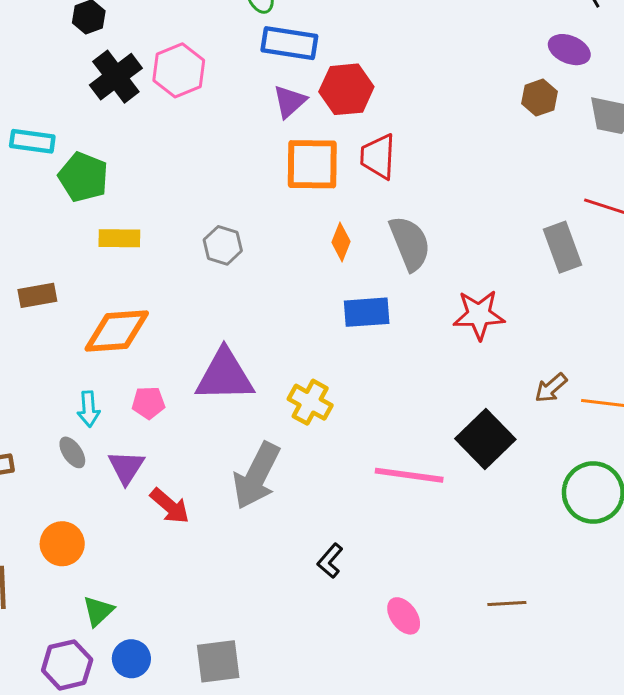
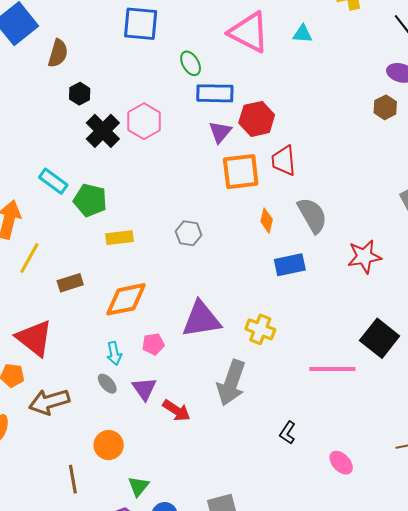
cyan rectangle: (32, 141) -> (53, 181), turned 36

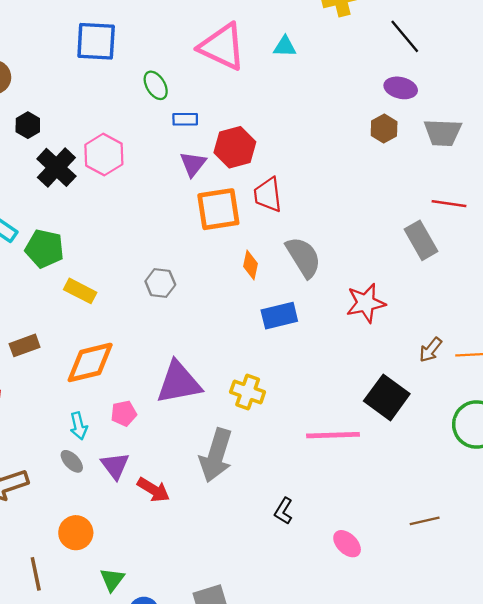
blue rectangle: (215, 93) -> (185, 119), size x0.6
yellow rectangle: (120, 238) -> (80, 291), turned 36

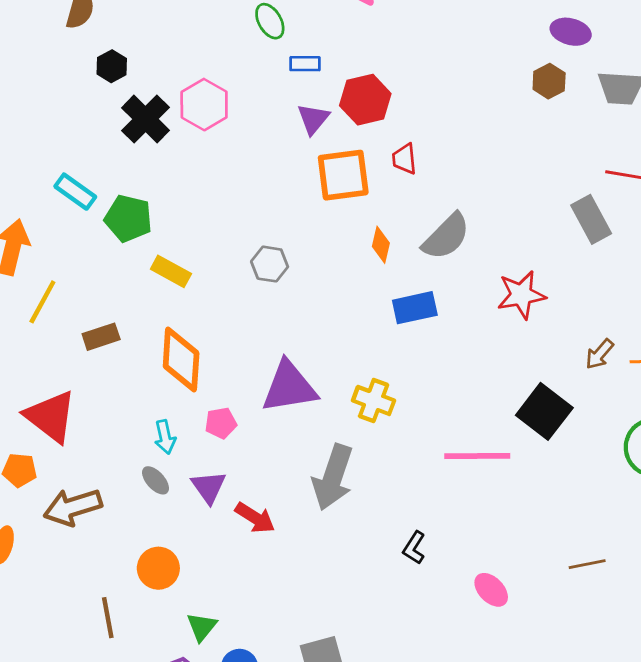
red trapezoid: (268, 195) -> (404, 159), size x0.7
gray semicircle: (303, 257) -> (446, 237), turned 75
orange diamond: (90, 362) -> (181, 360), turned -74

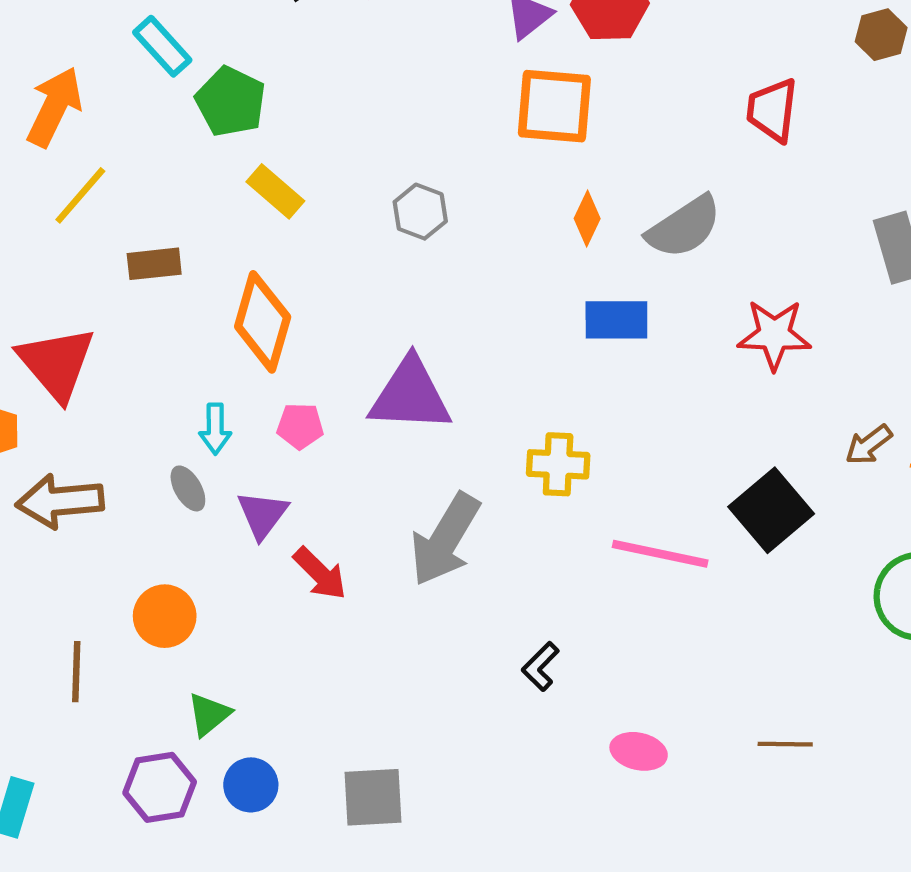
red trapezoid: (404, 159) -> (772, 110), moved, size x1.4
yellow cross: (374, 400) -> (558, 464), moved, turned -30
pink ellipse: (491, 590) -> (639, 751), turned -45

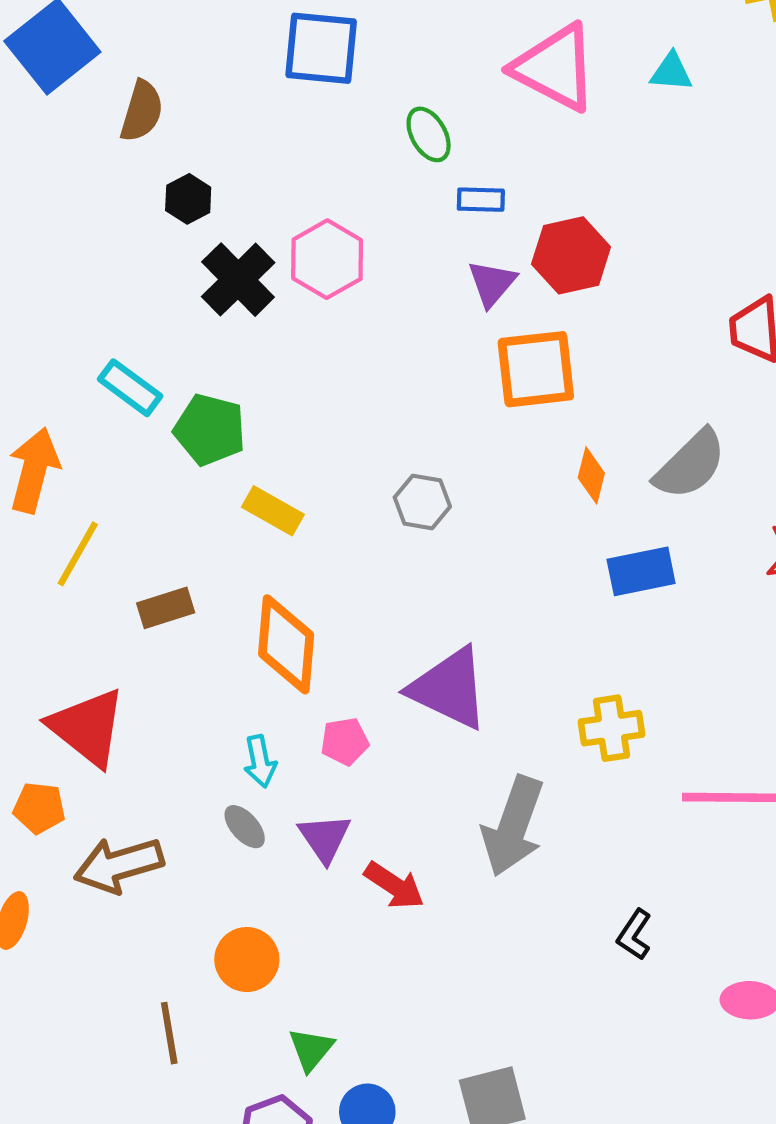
purple triangle: (410, 395) -> (449, 688), turned 34

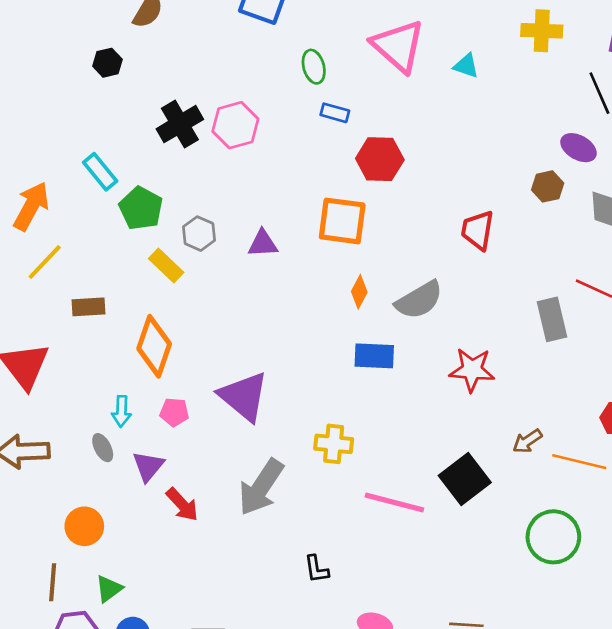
black hexagon: (188, 199) -> (107, 63), moved
purple triangle: (492, 283) -> (263, 244), moved, turned 32
gray hexagon: (422, 502) -> (199, 234), moved
black L-shape: (634, 935) -> (316, 569), turned -56
brown line: (169, 1033) -> (53, 582), moved

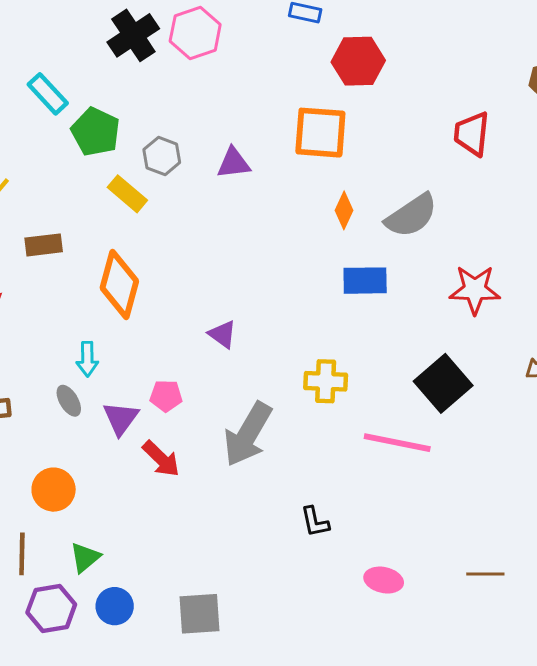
purple triangle: (244, 396) -> (222, 334), size x0.5
pink pentagon: (174, 412) -> (166, 396), moved
black square: (465, 479) -> (443, 383), moved

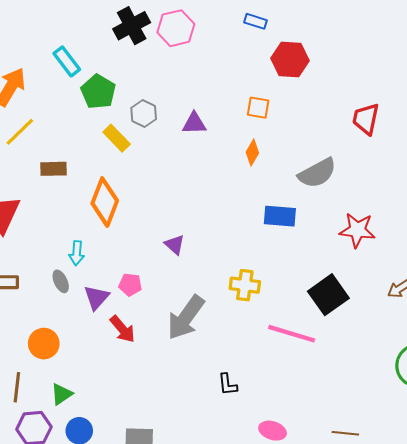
orange square: (320, 133) -> (258, 108), size x0.6
orange diamond: (344, 210) -> (252, 152), moved

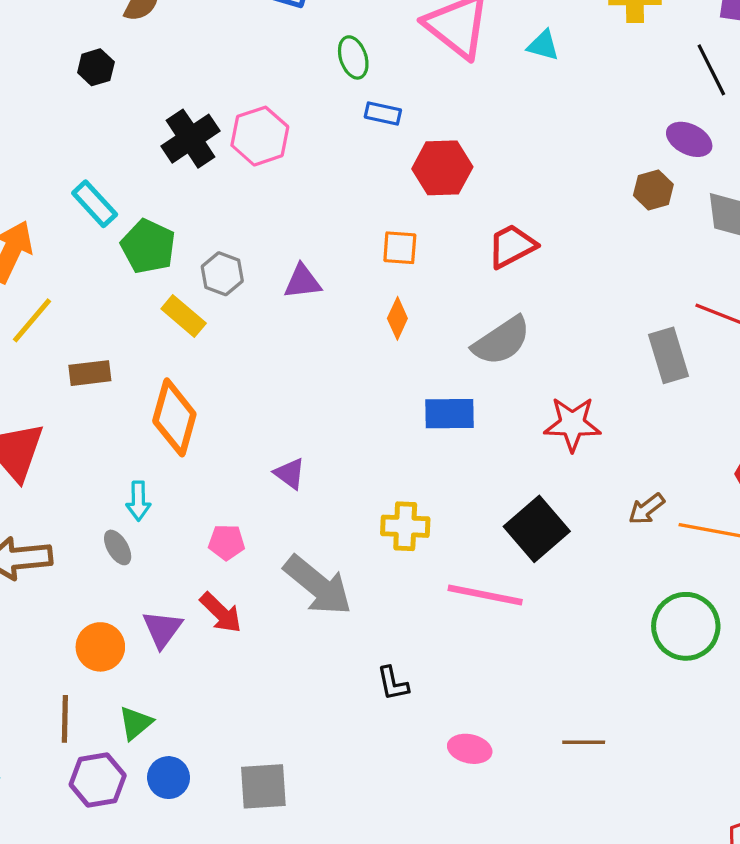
red trapezoid: (366, 119) -> (512, 246), moved, turned 56
purple triangle: (96, 297) -> (162, 629), moved
gray arrow: (186, 317) -> (318, 585), turned -81

